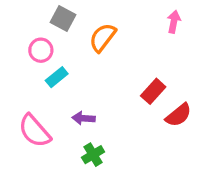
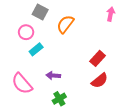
red semicircle: (179, 115) -> (100, 81), moved

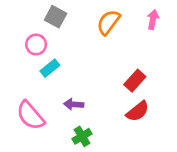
orange semicircle: (65, 24) -> (108, 22), moved

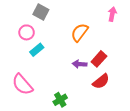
orange semicircle: (108, 22) -> (80, 32), moved
purple arrow: (74, 104) -> (80, 64), moved

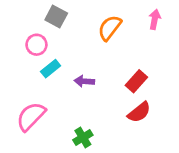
orange semicircle: (80, 32) -> (110, 28), moved
purple arrow: (80, 64) -> (84, 81), moved
pink semicircle: (22, 84) -> (31, 116), turned 85

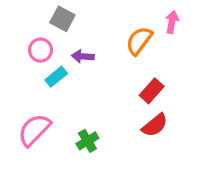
orange semicircle: (110, 28) -> (139, 41), moved
purple arrow: (84, 81) -> (83, 56), moved
green cross: (83, 137) -> (87, 141), moved

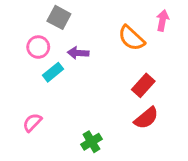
orange semicircle: (139, 41) -> (131, 38), turned -84
pink semicircle: (34, 130) -> (32, 122), size x0.6
green cross: (87, 141) -> (91, 142), moved

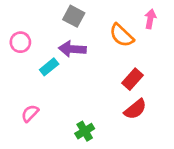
gray square: (59, 17) -> (74, 16), moved
pink circle: (38, 47) -> (20, 42), moved
purple arrow: (78, 53) -> (72, 49), size x1.4

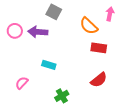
purple arrow: (72, 49) -> (38, 32), moved
cyan rectangle: (49, 67) -> (49, 65), moved, turned 56
red rectangle: (133, 79) -> (99, 48), moved, turned 56

